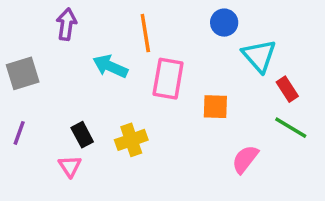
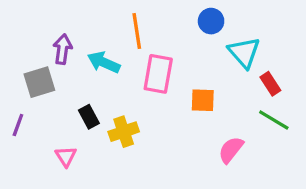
purple arrow: (66, 24) -> (63, 49), moved
gray square: (23, 73) -> (39, 82), moved
black rectangle: (82, 135) -> (89, 117), moved

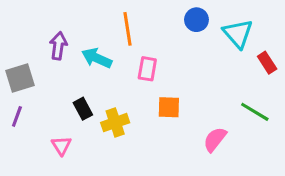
cyan triangle: (244, 52) -> (238, 34), moved
pink rectangle: (158, 74) -> (147, 69), size x0.7
gray square: (39, 82) -> (20, 78), moved
red rectangle: (270, 84) -> (267, 63), moved
orange square: (203, 100) -> (169, 107), moved

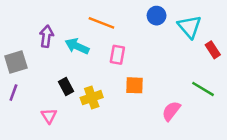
orange line: (127, 29) -> (101, 23), turned -60

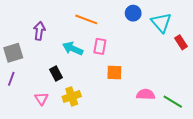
cyan arrow: (77, 46) -> (73, 49), moved
green line: (203, 89) -> (173, 102), moved
yellow cross: (92, 98) -> (72, 96), moved
pink semicircle: (171, 111) -> (146, 94), turned 54

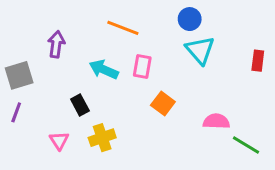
cyan triangle: (161, 23) -> (200, 50), moved
red rectangle: (181, 42) -> (258, 61), turned 40
orange square: (114, 73) -> (163, 104), turned 35
pink semicircle: (146, 94) -> (216, 121), moved

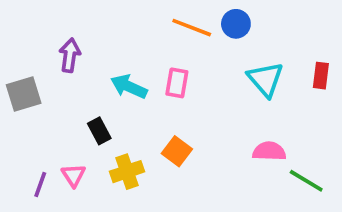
orange line: (123, 28) -> (192, 28), moved
cyan triangle: (200, 50) -> (266, 79), moved
orange square: (163, 104) -> (177, 151), moved
purple line: (16, 112) -> (40, 184), moved

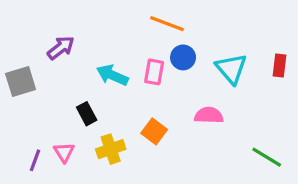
blue circle: (236, 24) -> (183, 57), moved
purple arrow: (70, 55) -> (61, 48), turned 44
pink semicircle: (269, 151) -> (209, 115), moved

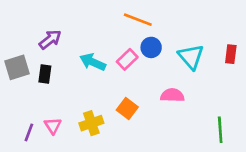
pink rectangle: (154, 72) -> (127, 59), turned 36
black rectangle: (87, 114) -> (45, 74), moved, turned 36
green line: (267, 157) -> (220, 130), turned 55

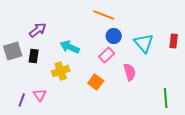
pink rectangle: (127, 59) -> (107, 55), moved
pink semicircle: (172, 95) -> (130, 72), turned 72
yellow cross: (91, 123) -> (61, 71), moved

